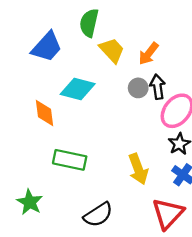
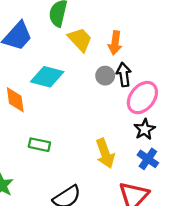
orange arrow: (148, 54) -> (115, 43), turned -30
green rectangle: (70, 160) -> (39, 145), size x0.7

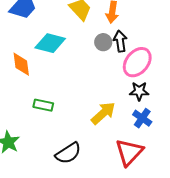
black star: (145, 129) -> (139, 91), turned 30
yellow arrow: (105, 153) -> (103, 113), turned -112

